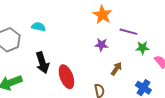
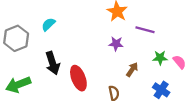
cyan semicircle: (38, 27) -> (48, 24), turned -56
green star: (142, 48) -> (160, 58), moved

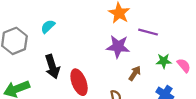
purple star: (116, 44) -> (118, 47), size x1.5

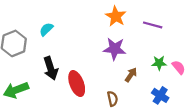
purple line: (148, 32) -> (153, 25), moved

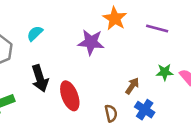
purple star: (115, 49) -> (91, 42), moved
blue cross: (160, 95) -> (145, 110), moved

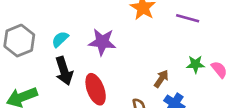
cyan semicircle: (35, 33) -> (60, 39), moved
purple star: (91, 42) -> (102, 42), moved

